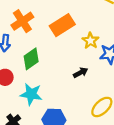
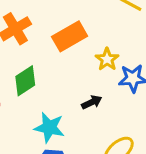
cyan star: (31, 94) -> (49, 128), moved

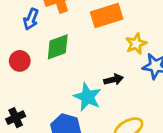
cyan star: (49, 128) -> (87, 97), moved

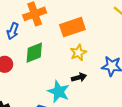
yellow star: (136, 44) -> (78, 53), moved

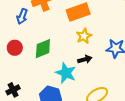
green diamond: (34, 53) -> (43, 49), moved

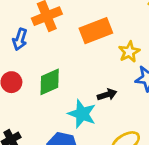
yellow star: (84, 36) -> (129, 52), moved

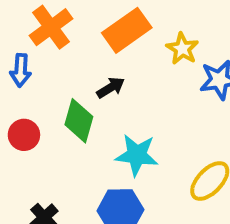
green diamond: (50, 82) -> (79, 121), turned -36
black arrow: (107, 95) -> (111, 88), moved

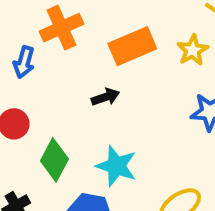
yellow star: (182, 49) -> (193, 50), moved
green diamond: (79, 121) -> (54, 160), moved

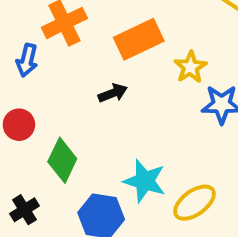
yellow star: (193, 50) -> (190, 67), moved
cyan star: (116, 166) -> (145, 181), moved

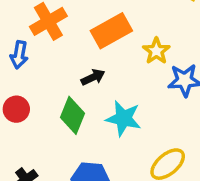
green diamond: (62, 160) -> (72, 115), moved
cyan star: (145, 181) -> (123, 118), moved

